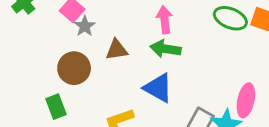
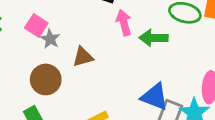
green arrow: (166, 49) -> (154, 38), moved
blue triangle: (158, 88) -> (155, 97), moved

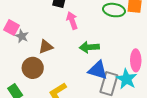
green arrow: (154, 38) -> (89, 47), moved
brown circle: (46, 79) -> (33, 68), moved

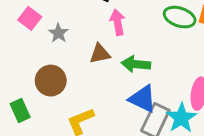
gray star: (22, 36) -> (58, 33), moved
brown triangle: (46, 47) -> (100, 54), moved

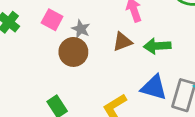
brown circle: (51, 81) -> (73, 52), moved
blue triangle: (143, 99) -> (154, 87), moved

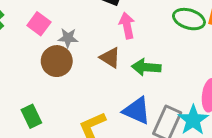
gray star: (81, 29) -> (68, 38), turned -30
brown triangle: (122, 42) -> (110, 58), turned 45

